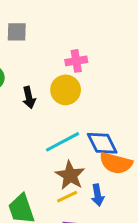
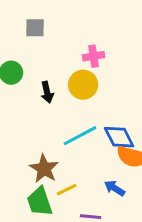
brown star: (70, 175) -> (44, 169), moved
blue arrow: (98, 195) -> (115, 188), turned 132
yellow line: (67, 197) -> (67, 190), moved

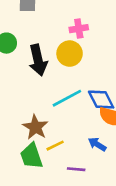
black arrow: (47, 92) -> (38, 60), size x1.6

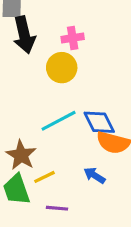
black arrow: (38, 60) -> (24, 35), moved
purple line: (76, 169) -> (57, 208), moved

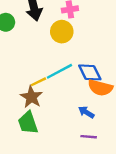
yellow line: (45, 177) -> (38, 82), moved
purple line: (57, 208) -> (89, 137), moved

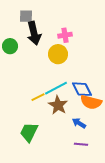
brown star: (31, 97) -> (58, 105), moved
green trapezoid: (28, 123) -> (29, 132), turned 45

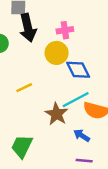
cyan line: (56, 88) -> (76, 100), moved
blue diamond: (82, 89) -> (78, 70), moved
yellow line: (38, 97) -> (24, 88), moved

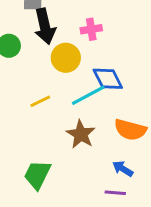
yellow circle: (57, 53) -> (66, 58), moved
cyan line: (76, 100) -> (88, 95), moved
blue arrow: (82, 136) -> (123, 169), moved

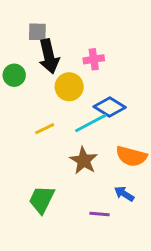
blue diamond: (108, 79) -> (110, 107), turned -32
purple line: (115, 193) -> (100, 214), moved

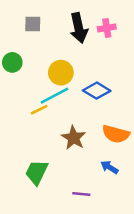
black arrow: (49, 56) -> (79, 28), moved
pink cross: (94, 59) -> (107, 28), moved
cyan line: (91, 123) -> (54, 96), moved
purple line: (100, 214) -> (81, 194), moved

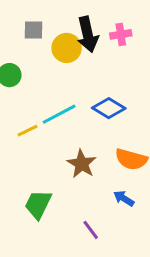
yellow circle: (61, 73) -> (67, 48), moved
yellow line: (39, 110) -> (27, 131), moved
purple line: (81, 194) -> (91, 230), turned 48

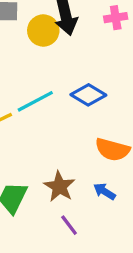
pink cross: (121, 34) -> (116, 18), moved
brown star: (82, 164) -> (59, 187), moved

